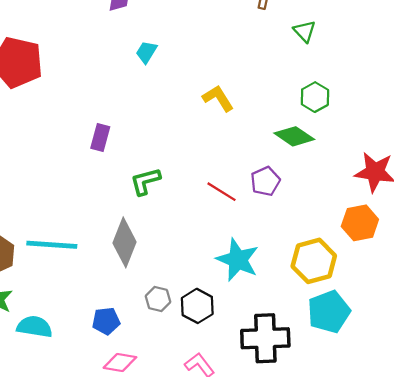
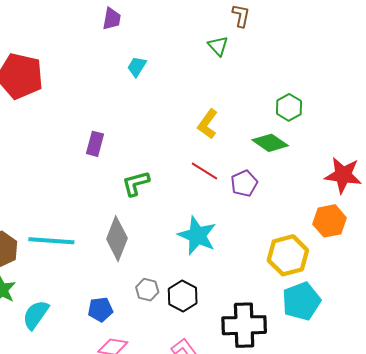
green triangle: (305, 31) -> (218, 46), moved
yellow L-shape: (218, 98) -> (208, 124), moved, turned -112
red line: (221, 192) -> (205, 171), moved
cyan star: (238, 260) -> (197, 236), moved
cyan semicircle: (35, 327) -> (36, 315), turned -64

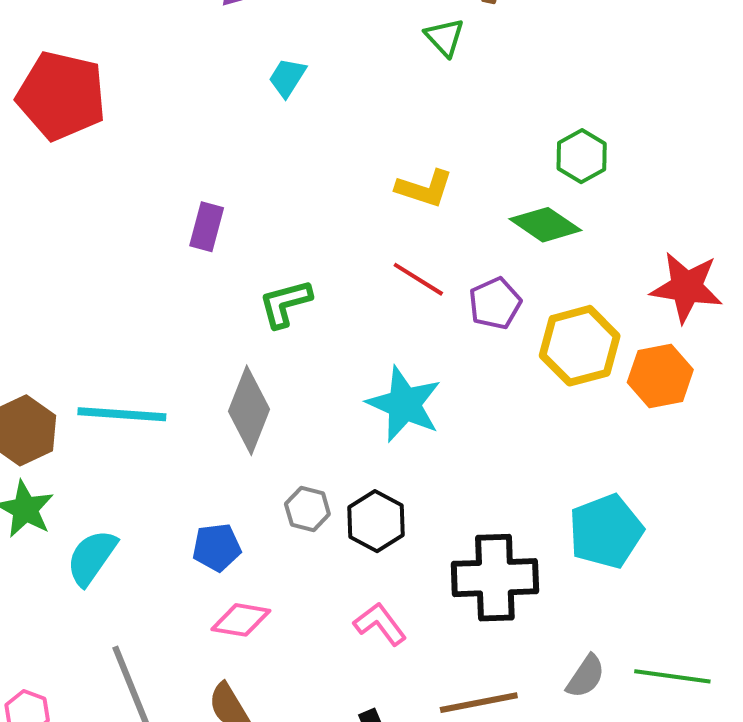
yellow L-shape: (208, 124) -> (424, 188), turned -108
yellow hexagon: (288, 255) -> (580, 346), moved

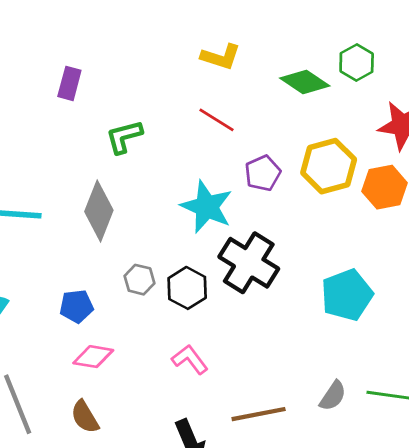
green hexagon: (582, 156) -> (357, 62), moved
purple pentagon: (495, 303) -> (263, 173), moved
black cross: (495, 578) -> (249, 263), moved, turned 34

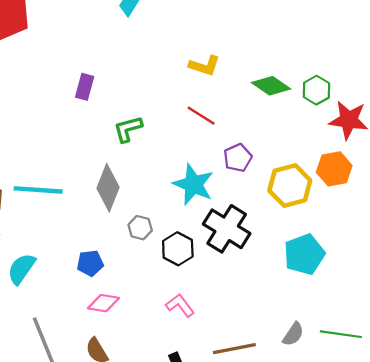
green hexagon: (357, 62) -> (316, 90), moved
yellow hexagon: (329, 166) -> (290, 186), moved
gray hexagon: (139, 280) -> (140, 228), moved

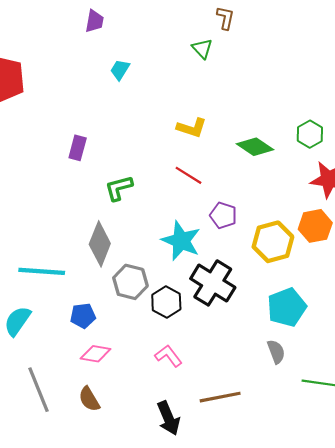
green hexagon: (316, 90) -> (310, 134), moved
purple pentagon: (238, 158) -> (223, 215), turned -30
cyan line: (38, 190) -> (42, 271), moved
gray hexagon: (140, 228) -> (130, 282), size x1.5
gray semicircle: (293, 334) -> (276, 352), moved, turned -55

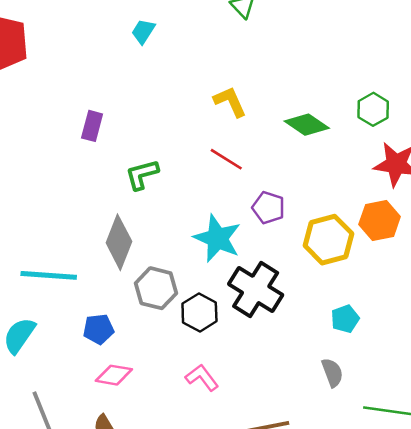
yellow L-shape: (192, 128) -> (230, 102), turned -132
cyan pentagon: (287, 307) -> (345, 319), size x0.6

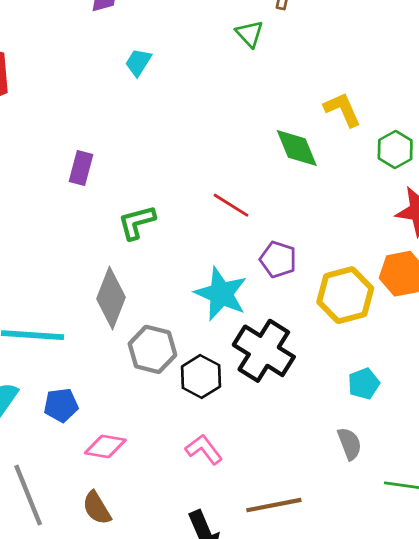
yellow L-shape: (230, 102) -> (342, 109), moved
green diamond: (307, 125) -> (297, 148), moved, turned 33
blue pentagon: (99, 329) -> (61, 405), moved

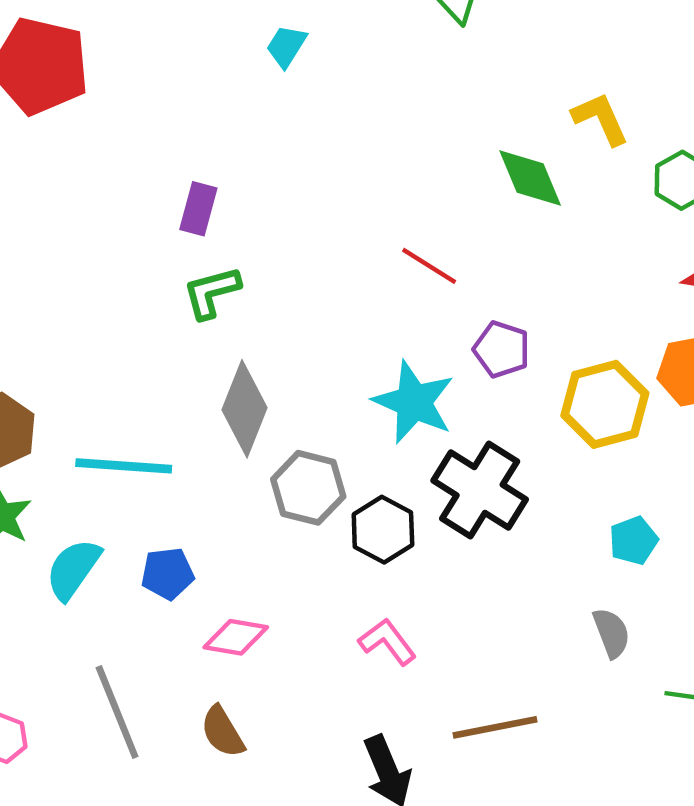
green L-shape: (137, 222) -> (212, 292), moved

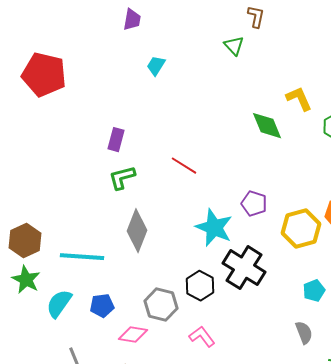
red line: (429, 266) -> (184, 166), moved
gray hexagon: (308, 488) -> (161, 305), moved

